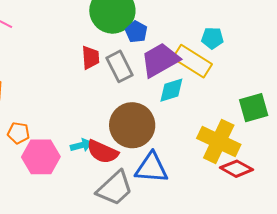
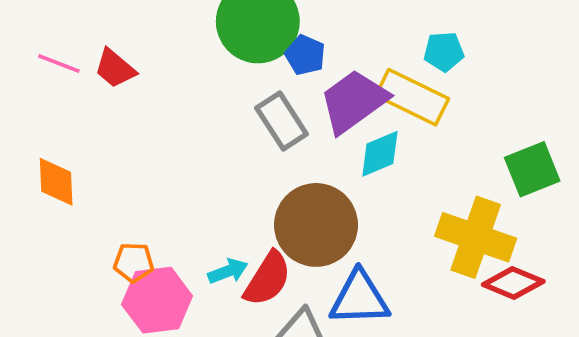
red trapezoid: (91, 58) -> (115, 68), moved, turned 140
orange pentagon: (18, 133) -> (134, 262), moved
red semicircle: (102, 152) -> (268, 279), turned -76

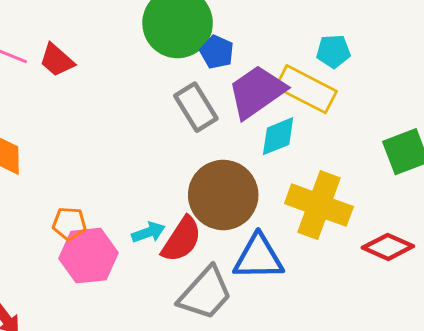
yellow cross: (476, 237) -> (319, 205), moved

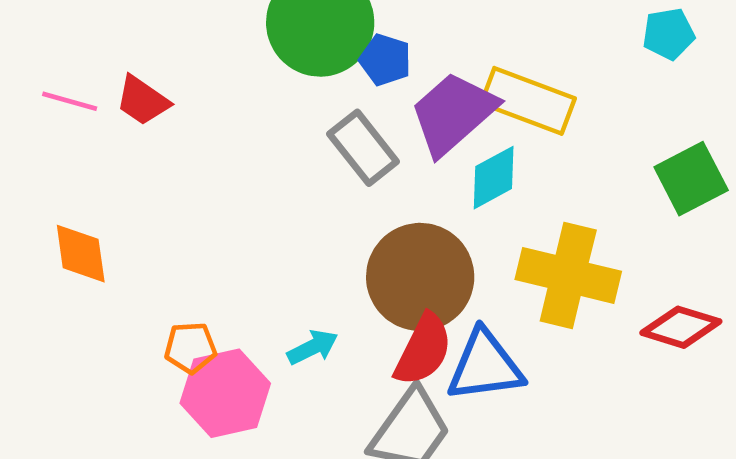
cyan pentagon: (333, 51) -> (669, 34), moved
red semicircle: (182, 239) -> (423, 350), moved

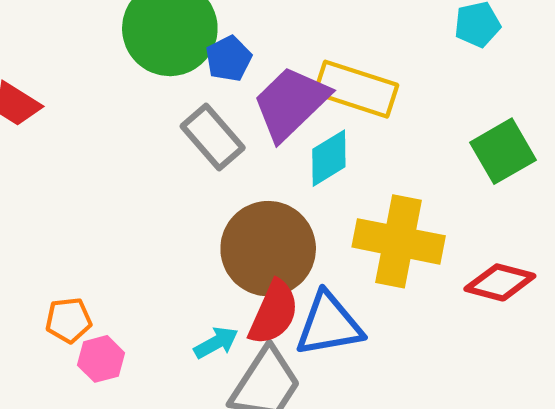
blue pentagon: (385, 60) -> (229, 59), turned 30
cyan arrow: (313, 347) -> (216, 343), moved
pink hexagon: (225, 393) -> (101, 359), size x0.6

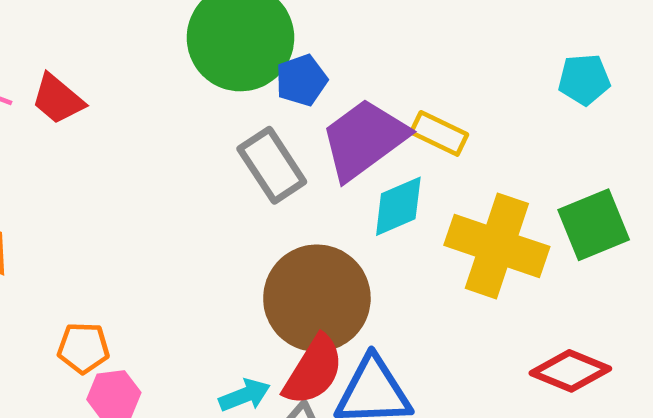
yellow rectangle: (356, 89) -> (439, 133), size x0.6
yellow cross: (399, 241) -> (497, 246), moved

